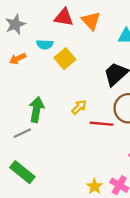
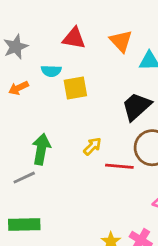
orange triangle: (91, 21) -> (121, 41), moved
yellow square: (65, 59) -> (75, 88), turned 30
green rectangle: (22, 172) -> (24, 224), turned -40

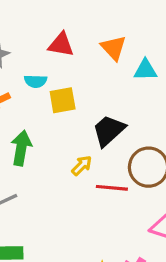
black trapezoid: (137, 106) -> (109, 131), moved
green arrow: (41, 149) -> (21, 148), moved

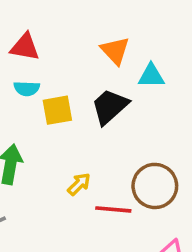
red triangle: (61, 45) -> (25, 47), moved
black trapezoid: (109, 131) -> (110, 107), moved

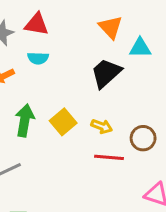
yellow square: (57, 110) -> (63, 122), moved, turned -30
yellow arrow: (79, 184) -> (102, 126), moved, turned 66
brown circle: (155, 186) -> (143, 138), size x0.7

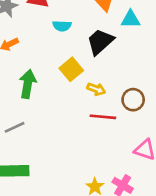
cyan semicircle: (38, 58) -> (62, 26), moved
yellow square: (63, 122) -> (71, 69), moved

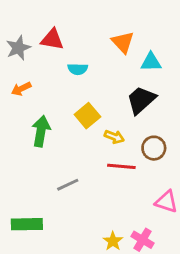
black trapezoid: (100, 42) -> (141, 100), moved
gray line: (15, 127) -> (68, 185), moved

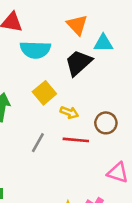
cyan semicircle: (78, 69) -> (35, 50), size x1.6
black trapezoid: (141, 100) -> (78, 63), moved
gray line: (68, 185) -> (38, 143), moved, turned -36

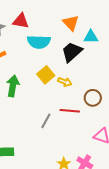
yellow arrow: (69, 112) -> (65, 82), moved
gray line: (38, 143) -> (46, 121), moved

